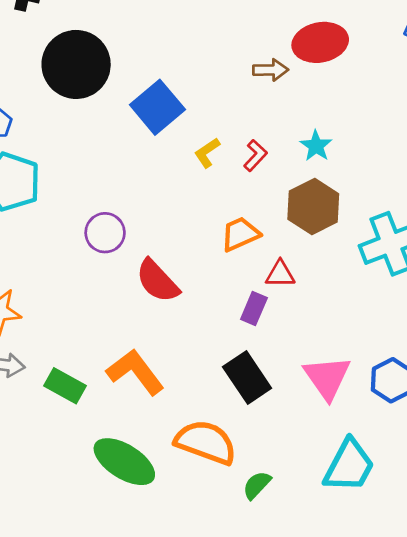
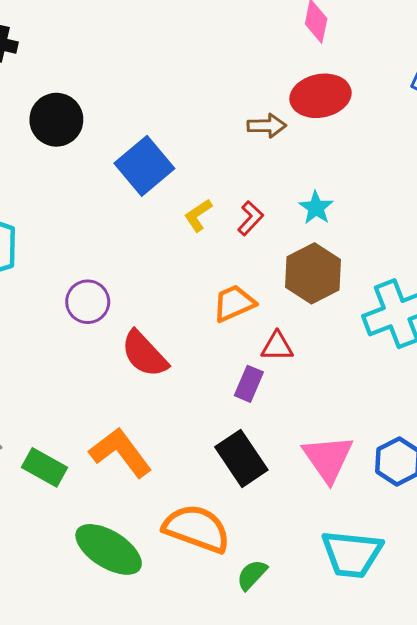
black circle: (76, 64) -> (56, 120), size x0.7
cyan trapezoid: (349, 466) -> (352, 554), turned 68

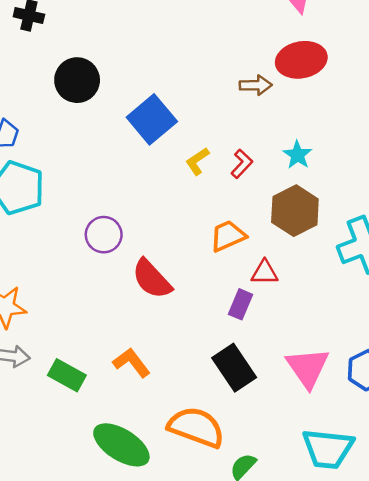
orange L-shape: (121, 452) -> (132, 363), size x0.7

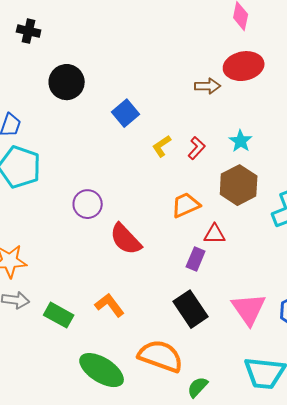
blue square: (152, 119) -> (126, 113), size x0.7

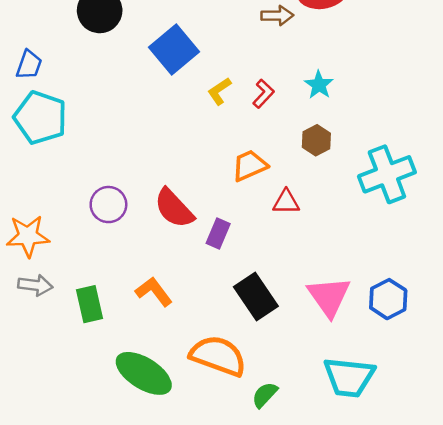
blue square: (126, 113) -> (174, 50), size x1.4
brown hexagon: (239, 185) -> (316, 140), size x0.6
purple circle: (88, 204) -> (108, 205), moved
purple rectangle: (196, 259) -> (218, 234), moved
green rectangle: (59, 315) -> (90, 304), turned 48

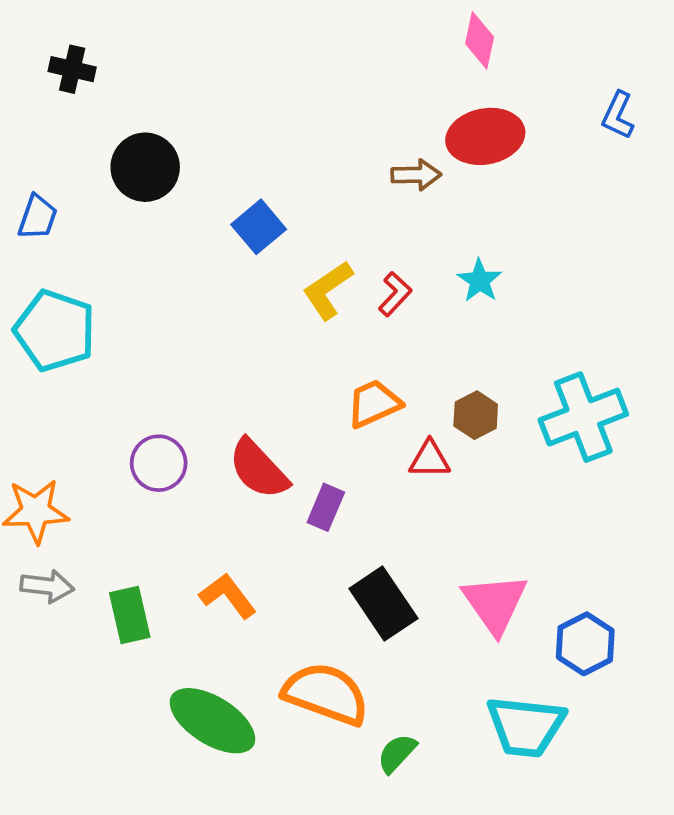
blue square: (174, 50) -> (259, 227), size x0.7
blue trapezoid: (29, 65) -> (38, 217), moved
yellow L-shape: (219, 91) -> (328, 290), size x1.4
brown hexagon: (316, 140) -> (476, 415), moved
blue hexagon: (388, 299) -> (585, 644), moved

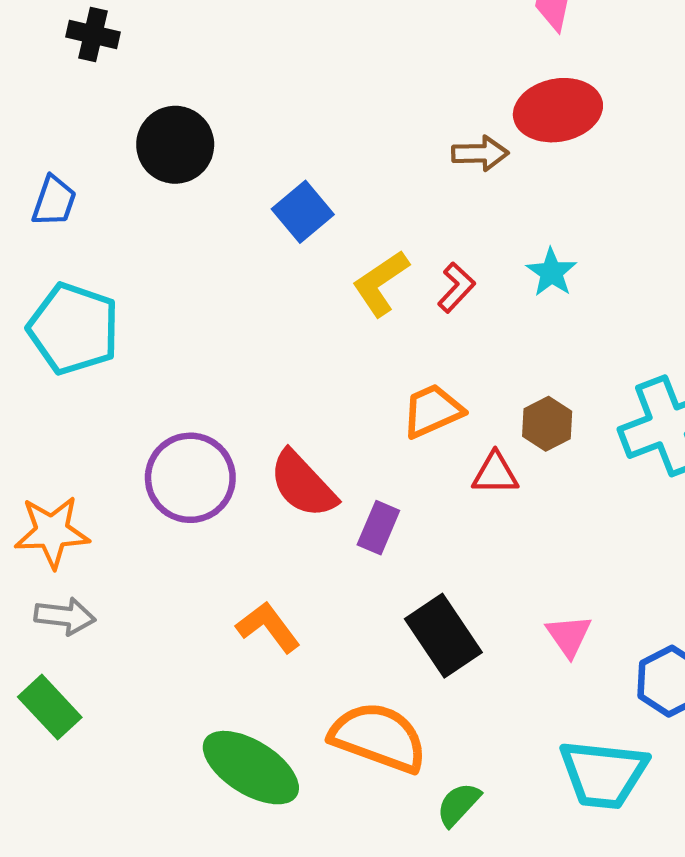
purple circle: (159, 463) -> (190, 478), size x1.4
pink triangle: (495, 603) -> (569, 636), size x0.6
green rectangle: (130, 615) -> (50, 707), moved, turned -30

